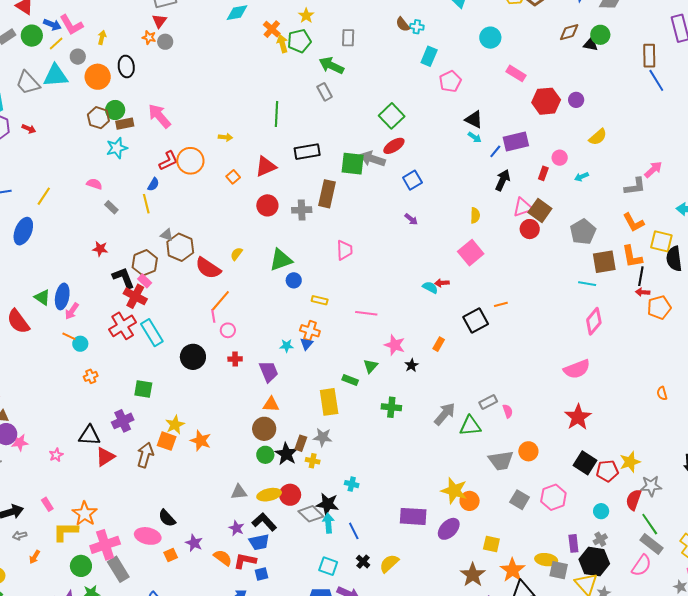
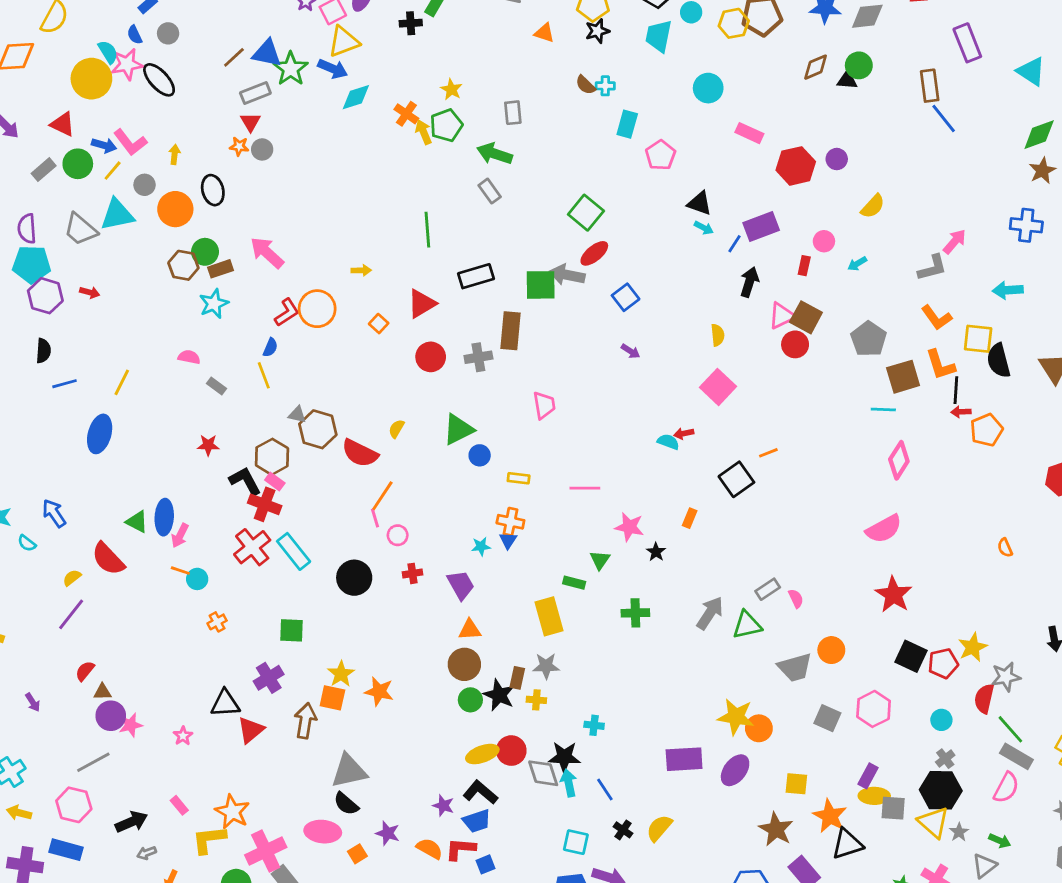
gray triangle: (239, 492) -> (349, 771), moved, size x1.6
gray diamond: (311, 514) -> (543, 773), turned 35
purple rectangle: (573, 543) -> (868, 776), moved, turned 42

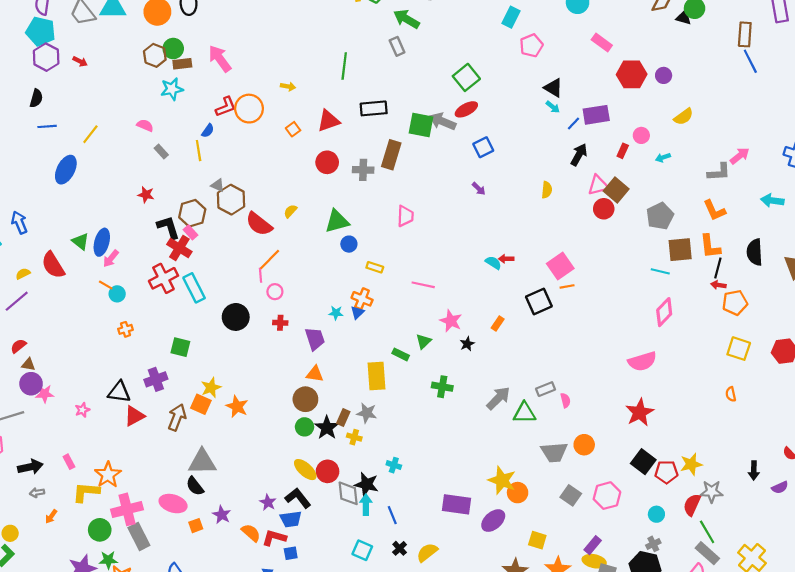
yellow square: (978, 339) -> (739, 349), moved
pink square: (718, 387) -> (560, 266), moved
yellow ellipse: (482, 754) -> (305, 470), turned 50

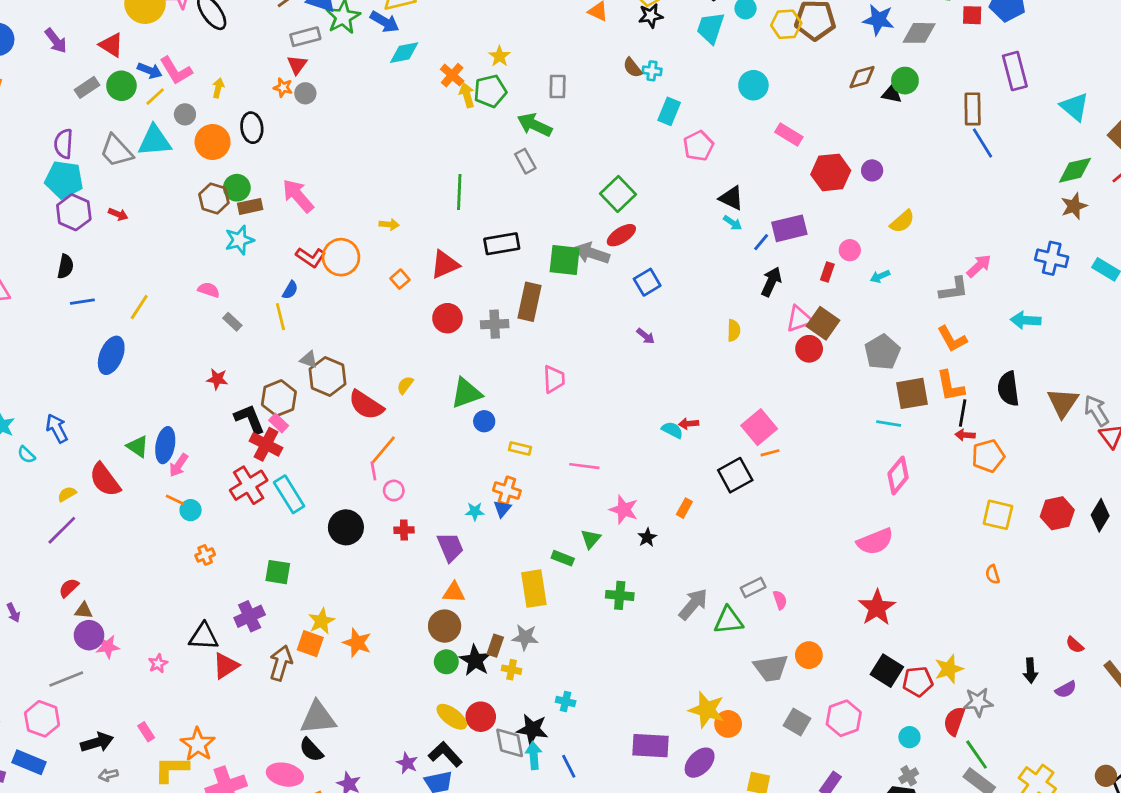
red L-shape: (226, 107) -> (311, 257), turned 60

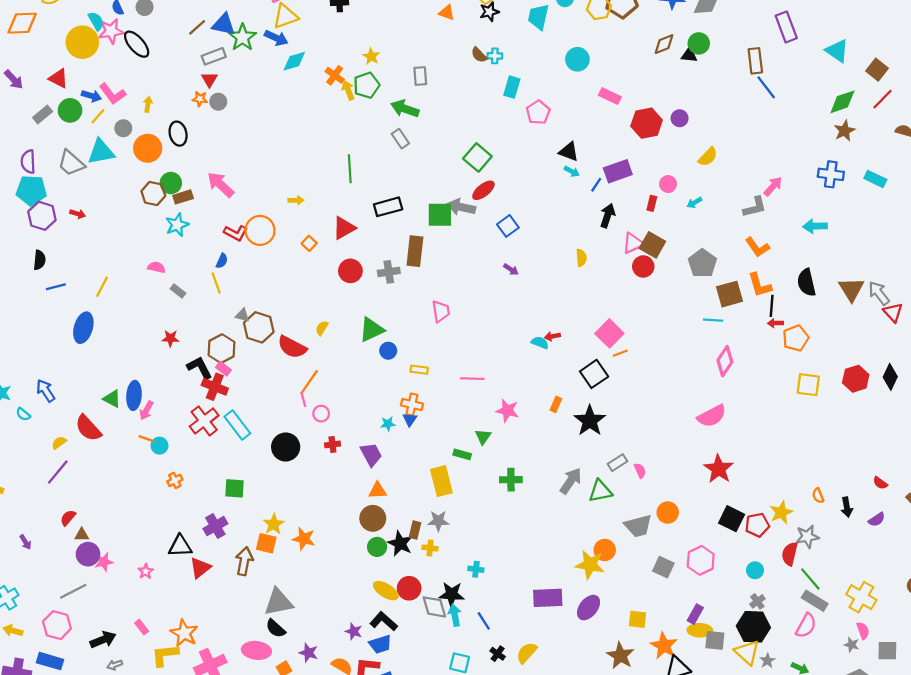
black star: (647, 537) -> (590, 421), moved, size x2.0
orange semicircle: (993, 574) -> (818, 496), moved
orange circle: (728, 724) -> (605, 550), moved

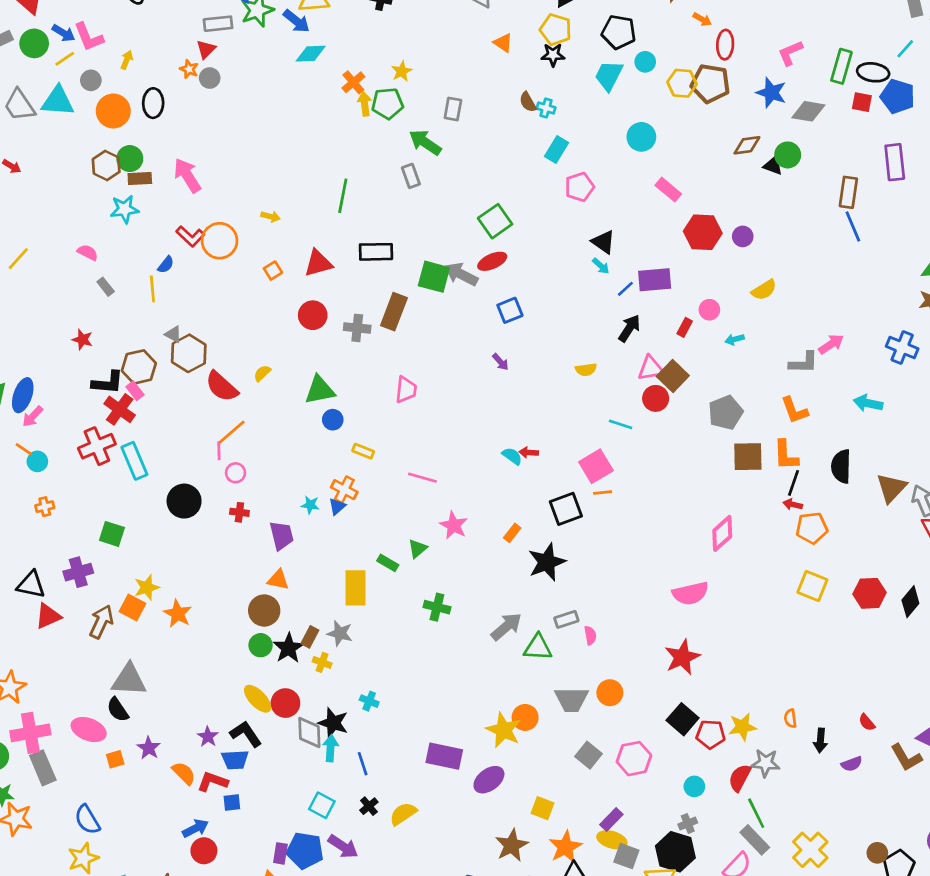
yellow semicircle: (581, 258) -> (586, 370), turned 72
cyan line: (713, 320) -> (621, 424), moved
black L-shape: (200, 368) -> (108, 383), turned 108

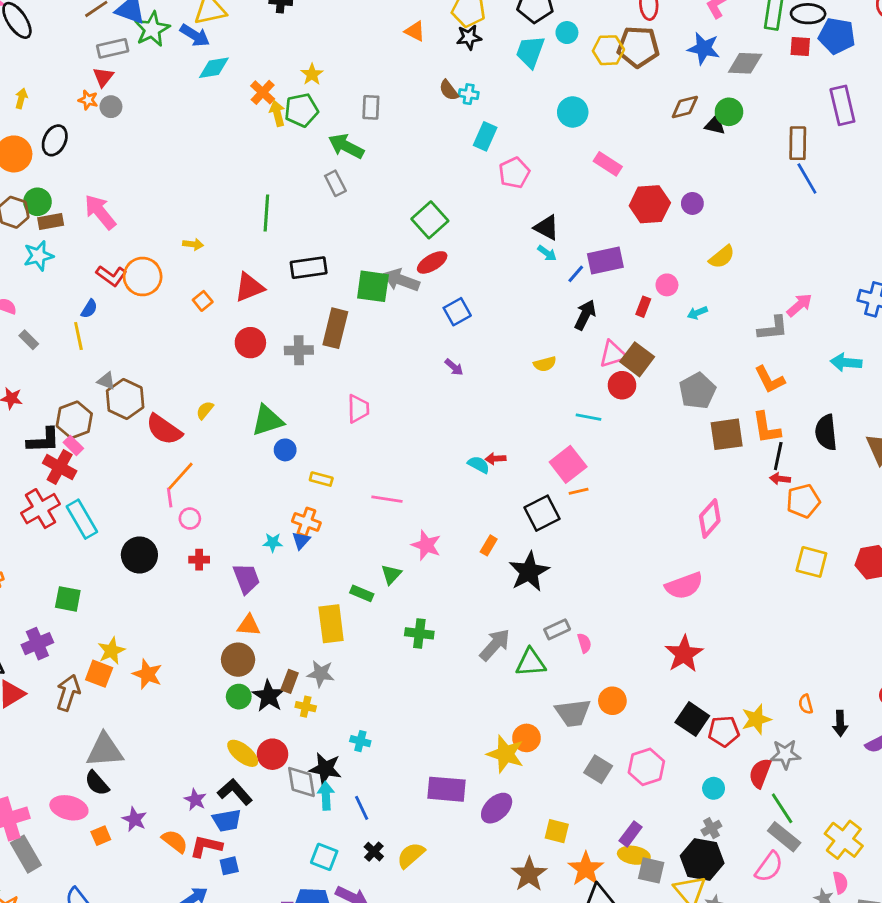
black ellipse: (153, 103) -> (55, 140), turned 32

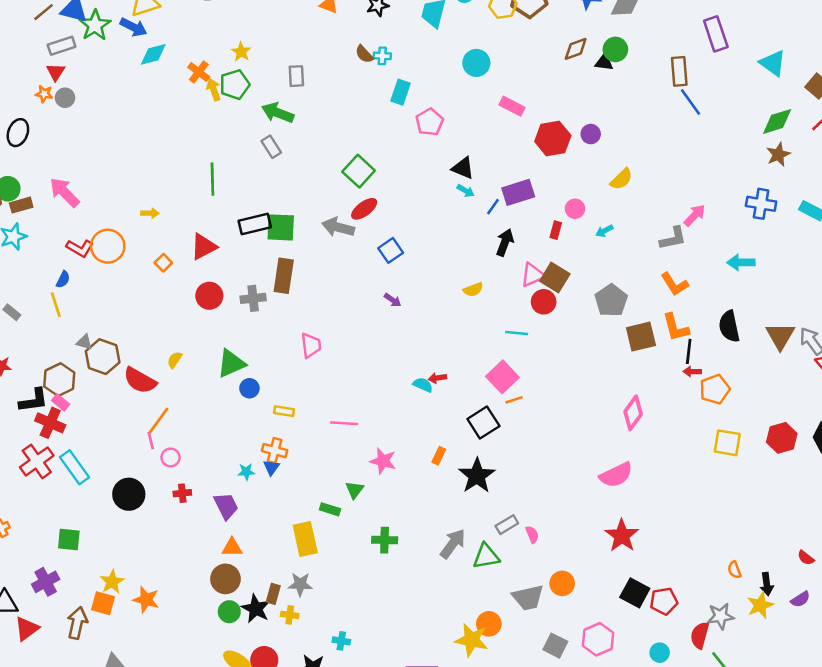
green square: (373, 286) -> (281, 227), moved
yellow star: (756, 719) -> (760, 605), moved

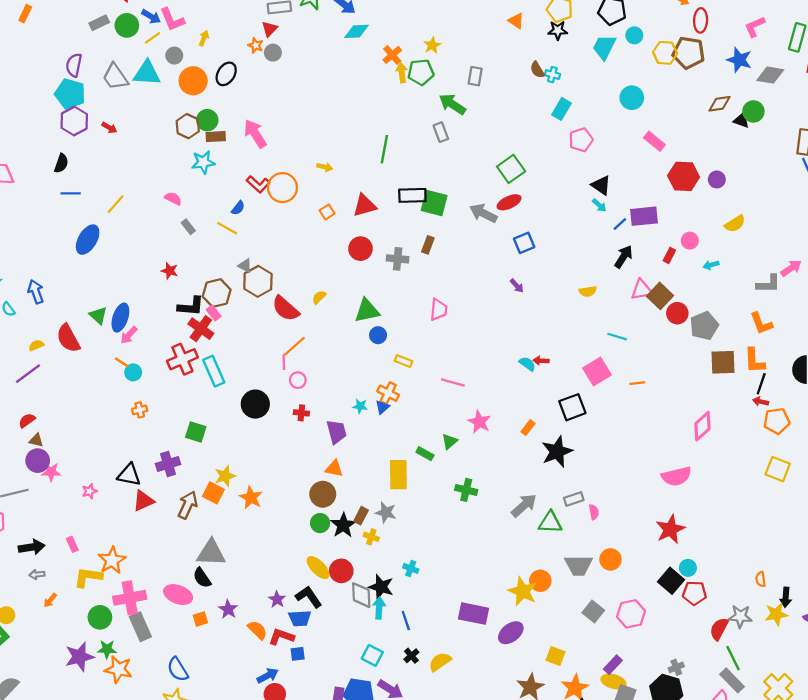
brown rectangle: (284, 276) -> (428, 245), size x0.6
red circle: (544, 302) -> (677, 313), moved
yellow line: (56, 305) -> (227, 228), turned -55
orange line: (514, 400) -> (637, 383), moved
cyan circle: (660, 653) -> (688, 568), moved

